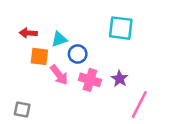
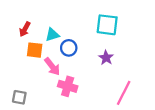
red arrow: (28, 33) -> (25, 29), turned -64
purple star: (120, 79) -> (106, 58), moved
pink cross: (90, 80) -> (68, 86), moved

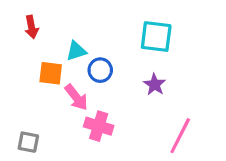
red arrow: (25, 29) -> (31, 27), moved, turned -40

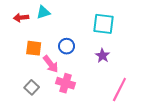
red arrow: (31, 27) -> (21, 18), turned 96
cyan triangle: (76, 51) -> (43, 12), moved
gray square: (28, 142) -> (32, 87), moved, turned 32

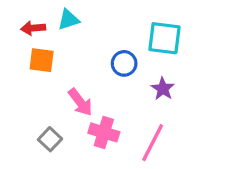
blue circle: (67, 46) -> (124, 63), moved
orange square: (34, 48) -> (42, 60), moved
pink line: (119, 90) -> (153, 143), moved

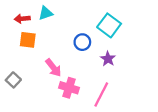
cyan square: (164, 38) -> (109, 25), turned 30
gray square: (50, 139) -> (13, 80), moved

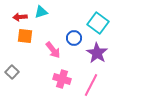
purple star: (108, 59) -> (97, 53), size x1.5
pink arrow: (53, 68) -> (53, 50), moved

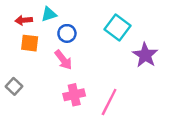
blue circle: (74, 38) -> (67, 33), moved
purple star: (97, 53) -> (145, 55), moved
pink cross: (62, 79) -> (74, 95), turned -30

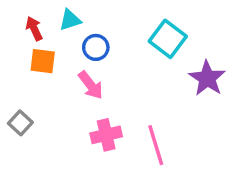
red arrow: (24, 20) -> (34, 29), turned 70
pink line: (109, 102) -> (156, 145), turned -44

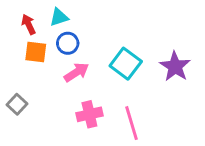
cyan square: (168, 39) -> (126, 64), moved
blue circle: (96, 47) -> (68, 43), moved
pink arrow: (91, 85) -> (76, 72), turned -85

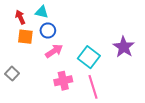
cyan triangle: (59, 17) -> (42, 12), turned 32
cyan square: (126, 64) -> (89, 57), moved

